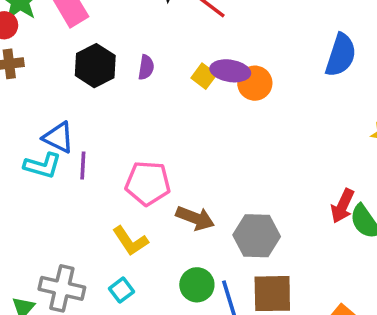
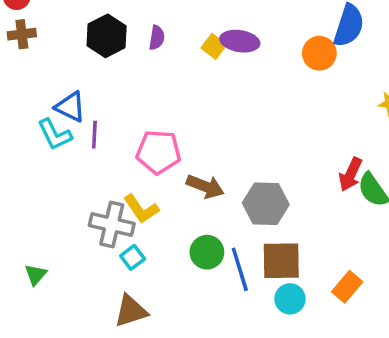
orange circle: (255, 83) -> (319, 53), moved
cyan L-shape: (43, 166) -> (55, 135), turned 48
gray cross: (62, 288) -> (112, 224), moved

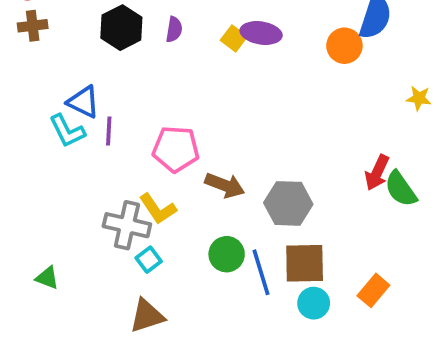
green triangle: (36, 275) -> (47, 278), turned -50

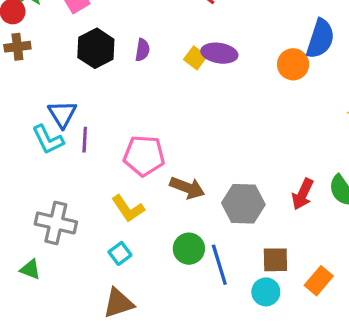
blue triangle: (83, 102) -> (62, 114), turned 32
red arrow: (377, 173) -> (303, 194), moved
gray cross: (127, 225) -> (56, 223), moved
brown square: (305, 263) -> (275, 260), moved, size x0.7

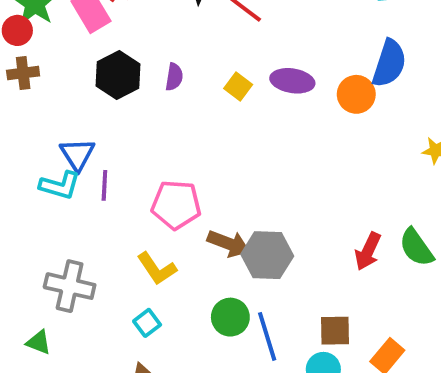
purple ellipse: (219, 53) -> (292, 81), moved
cyan L-shape: (48, 140) -> (60, 185), turned -48
gray hexagon: (243, 204) -> (267, 255), moved

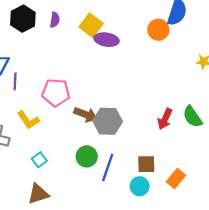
purple ellipse: (292, 81) -> (107, 40), moved
yellow square: (238, 87) -> (91, 25), size x1.5
yellow L-shape: (157, 269) -> (28, 120), moved
blue line: (267, 336) -> (108, 167), turned 36

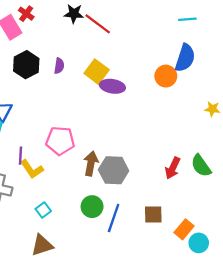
purple line: (15, 81) -> (21, 156), moved
brown arrow: (86, 115) -> (91, 163), turned -100
cyan circle: (140, 186) -> (199, 243), moved

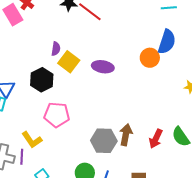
black hexagon: (26, 65) -> (42, 80), moved
yellow square: (97, 72) -> (69, 62), moved
purple line: (21, 156) -> (22, 157), moved
brown arrow: (91, 163) -> (126, 135), moved

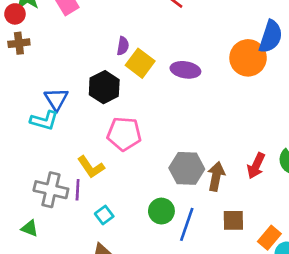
orange circle: (150, 58) -> (248, 58), size x1.4
brown arrow: (126, 135) -> (216, 176), moved

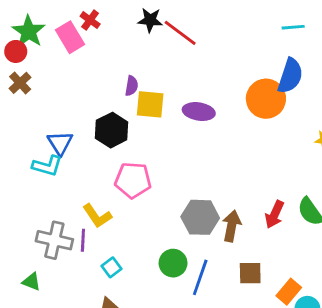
brown cross: (19, 43) -> (20, 83), turned -36
yellow square: (140, 63) -> (150, 104), turned -32

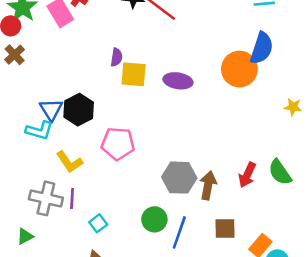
black hexagon: (112, 130) -> (79, 110), moved
yellow L-shape: (97, 216) -> (69, 162), moved
green triangle: (31, 282) -> (25, 236), turned -48

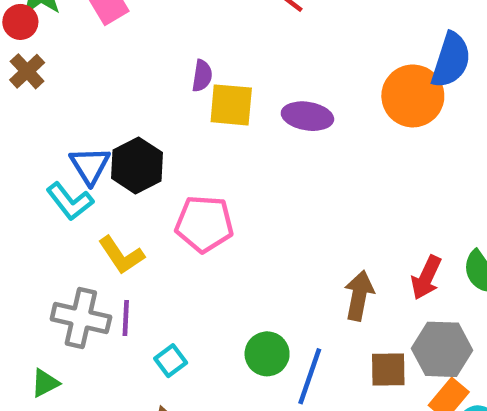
cyan L-shape: (39, 130) -> (70, 201), turned 36
gray hexagon: (179, 178) -> (442, 349), moved

